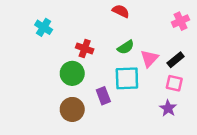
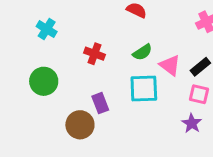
pink triangle: (149, 58) -> (170, 65), turned -36
green circle: (72, 73) -> (44, 81), moved
purple rectangle: (103, 96) -> (100, 103), moved

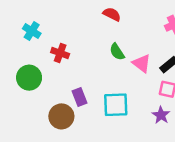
green semicircle: (142, 52) -> (117, 52), turned 90
red cross: (95, 54) -> (60, 53), moved
cyan square: (144, 89) -> (116, 105), moved

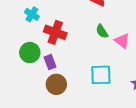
red cross: (60, 53) -> (55, 32), size x1.5
purple rectangle: (80, 97) -> (50, 62), moved

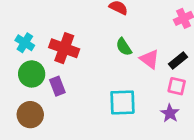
cyan cross: (32, 14) -> (25, 43), moved
brown circle: (56, 84) -> (30, 115), moved

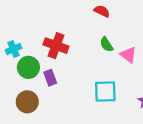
cyan cross: (25, 43) -> (13, 49), moved, turned 35

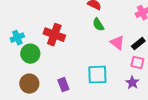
green semicircle: (106, 44) -> (98, 25), moved
purple rectangle: (50, 78) -> (63, 85), moved

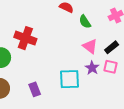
green semicircle: (98, 25) -> (85, 22), moved
purple star: (132, 83) -> (92, 68), moved

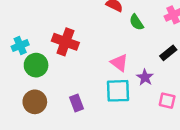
pink triangle: (90, 46) -> (119, 63), moved
pink square: (111, 67) -> (167, 101), moved

